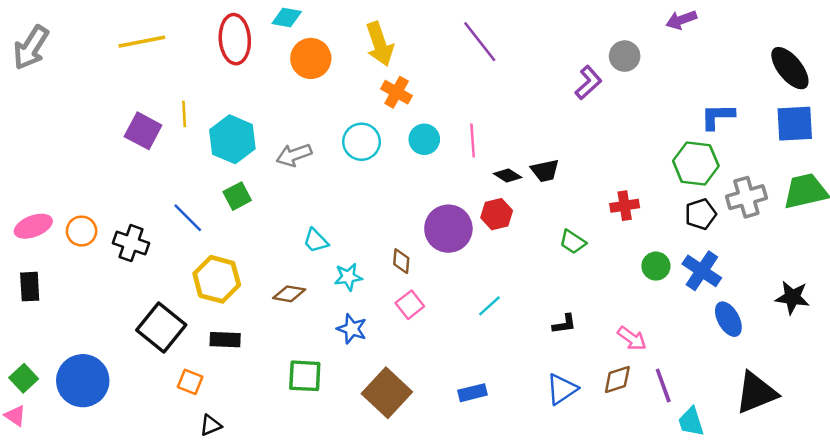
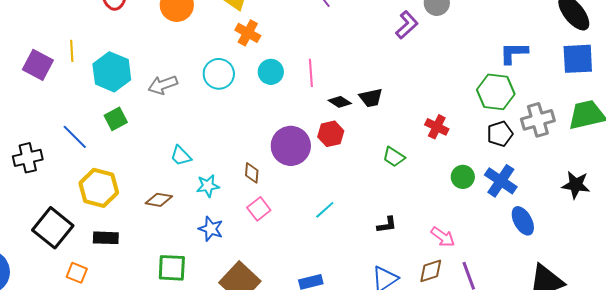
red cross: (625, 206) -> (437, 127), turned 35
black cross: (131, 243) -> (28, 158), turned -32
black star: (792, 297) -> (576, 185), moved

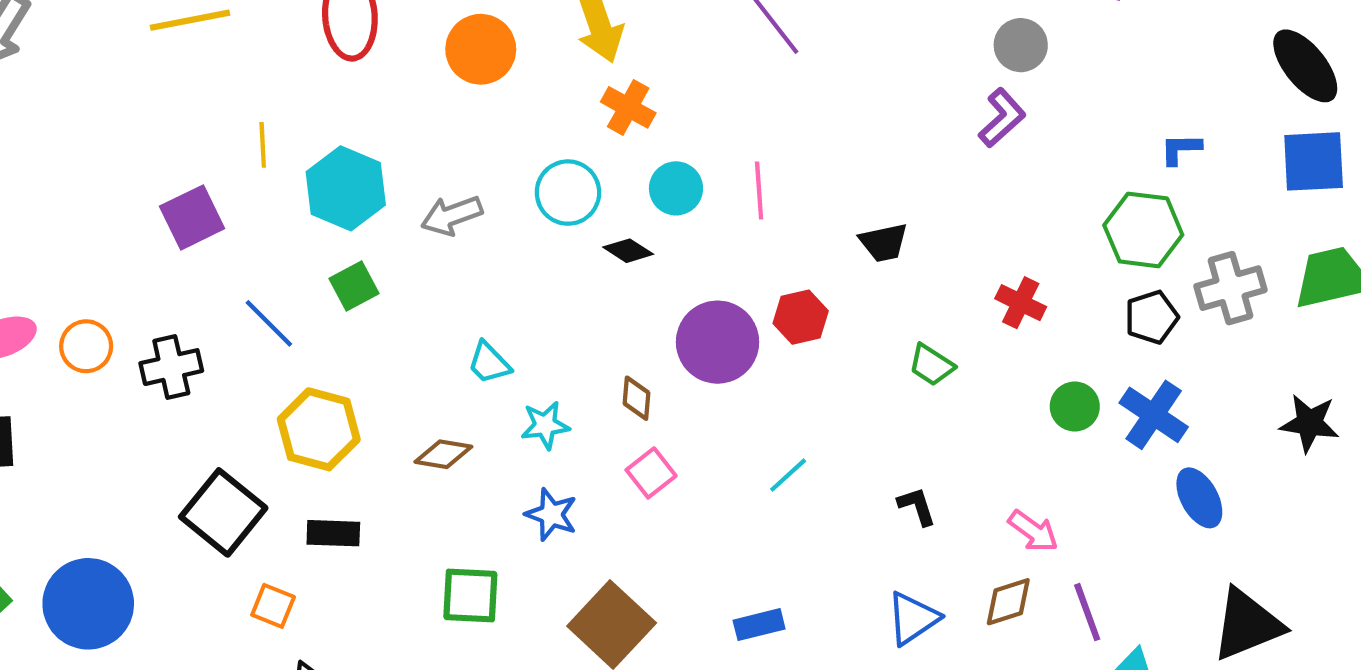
purple L-shape: (407, 25) -> (1002, 118), moved
blue L-shape: (514, 53) -> (1181, 149), size x0.7
purple square: (38, 65) -> (192, 217), moved, turned 36
black diamond: (340, 102) -> (628, 251), moved
black L-shape: (387, 225) -> (917, 506), turned -100

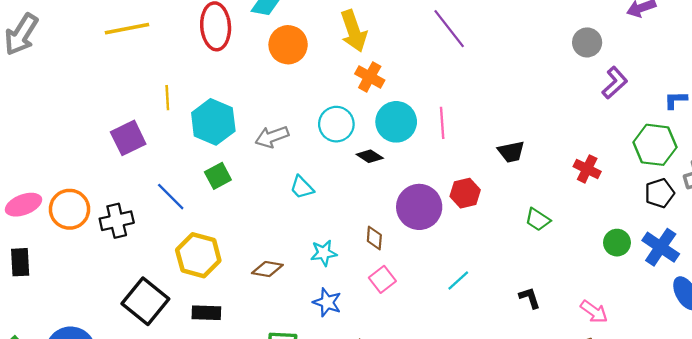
purple L-shape: (1002, 118) -> (615, 83), moved
cyan circle: (676, 188) -> (396, 122), size x1.4
red cross: (1021, 303) -> (587, 169), moved
orange circle: (86, 346) -> (70, 209), size x1.4
cyan trapezoid: (489, 363) -> (302, 187), moved

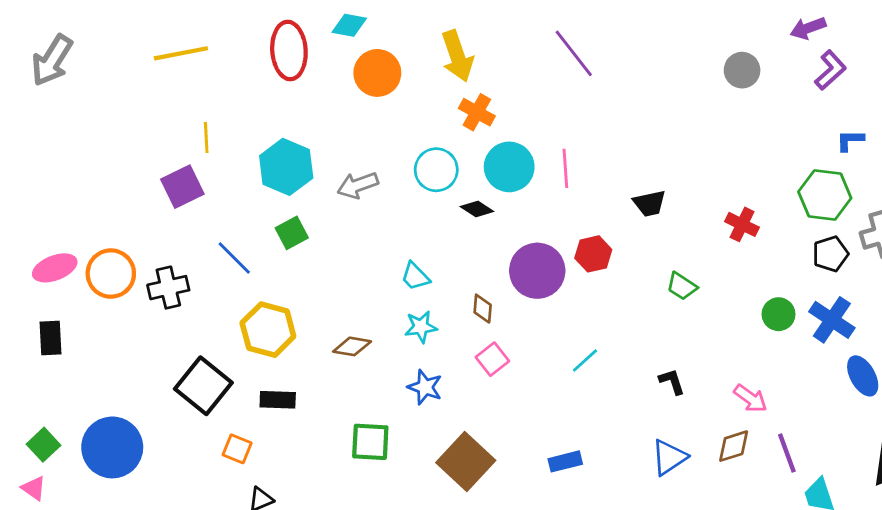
purple L-shape: (615, 83) -> (830, 70), moved
yellow line: (167, 98) -> (206, 137), moved
cyan trapezoid: (302, 187) -> (415, 276), moved

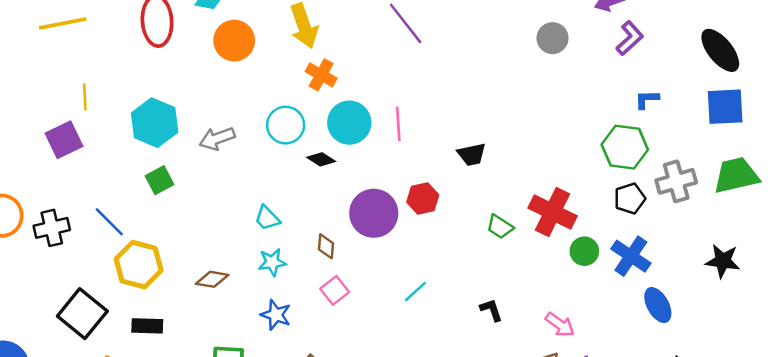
red cross: (742, 224) -> (553, 212), moved, size x1.6
blue line: (234, 258) -> (109, 222), moved

